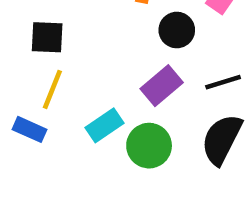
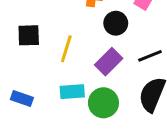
yellow line: (52, 89) -> (66, 49), moved
cyan rectangle: (105, 125) -> (72, 92), turned 35

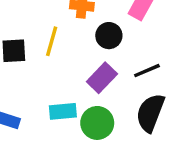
yellow line: (66, 49) -> (52, 41), moved

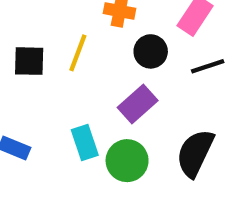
black line: (147, 71) -> (208, 66), moved
cyan rectangle: (63, 111) -> (85, 142), turned 72

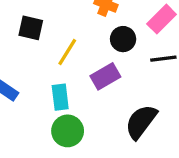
yellow line: (78, 53) -> (67, 52), moved
green circle: (127, 161) -> (68, 131), moved

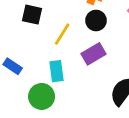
black circle: (123, 39) -> (96, 20), moved
green circle: (68, 131) -> (42, 96), moved

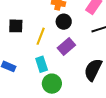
green circle: (42, 96) -> (52, 84), moved

